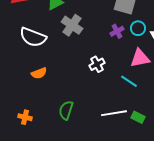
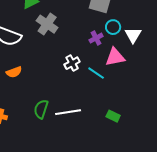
purple cross: (117, 31) -> (96, 38), moved
cyan line: (129, 81) -> (96, 73), moved
white line: (114, 113) -> (68, 112), moved

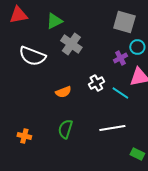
orange semicircle: (14, 72) -> (63, 92), moved
white line: (68, 112) -> (112, 128), moved
green rectangle: (113, 116) -> (137, 154), moved

